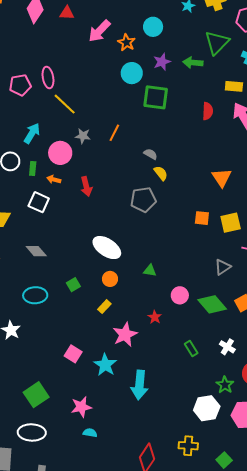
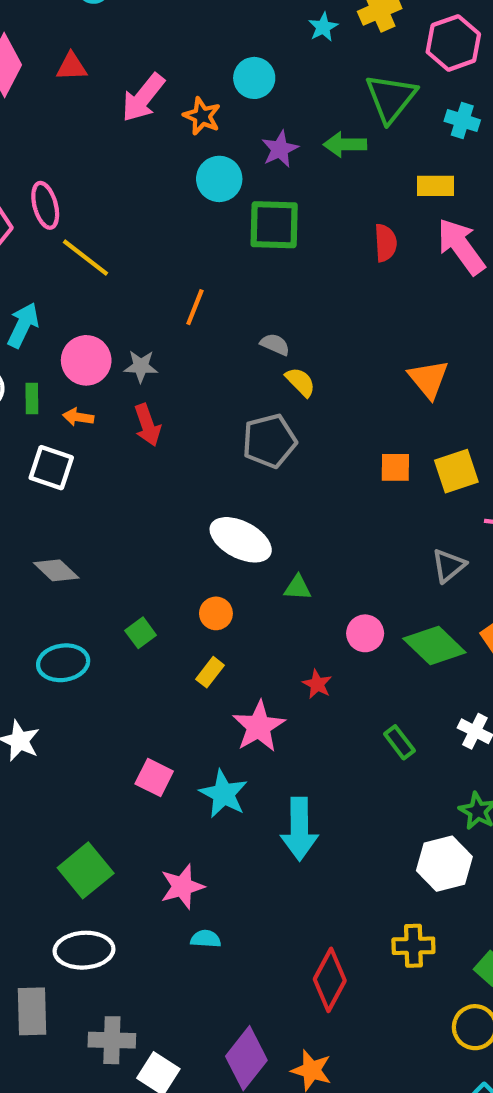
gray star: (83, 136) -> (141, 366), moved
white ellipse: (107, 248) -> (241, 540), moved

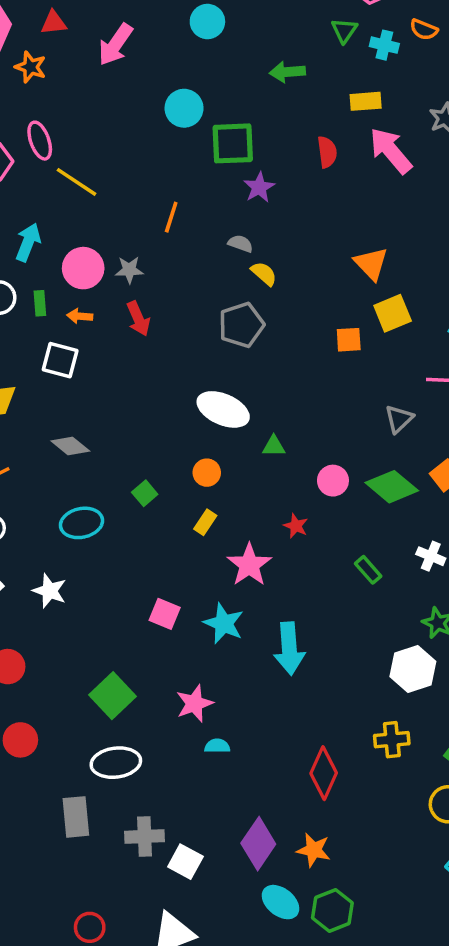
green triangle: (391, 98) -> (344, 30), moved, size x0.6
orange star: (202, 116) -> (31, 67), moved
purple star: (280, 149) -> (259, 187), moved
yellow square: (456, 471) -> (393, 313), moved

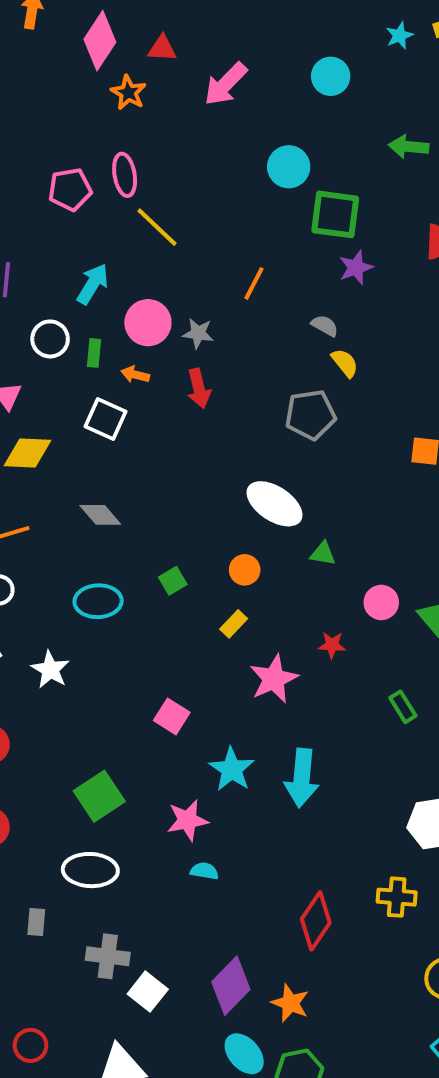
red star: (296, 526) -> (332, 645), turned -30
cyan star: (224, 623) -> (232, 769), moved
gray rectangle: (76, 817) -> (36, 922), size x0.6

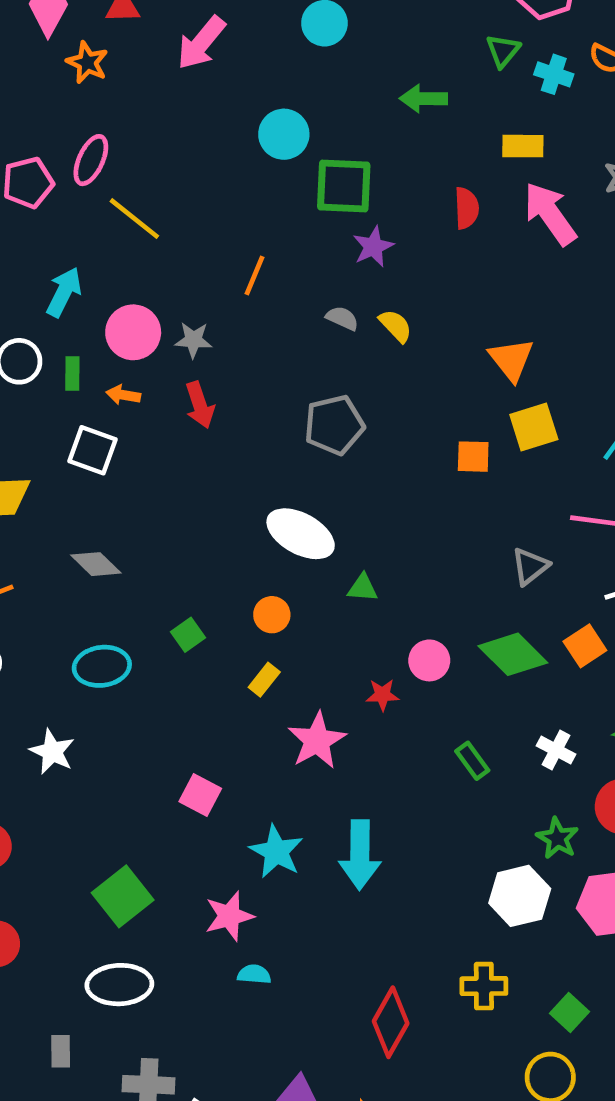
pink ellipse: (125, 175) -> (91, 160), turned 39
yellow semicircle: (345, 363) -> (396, 326), moved
pink circle: (381, 602) -> (429, 660), moved

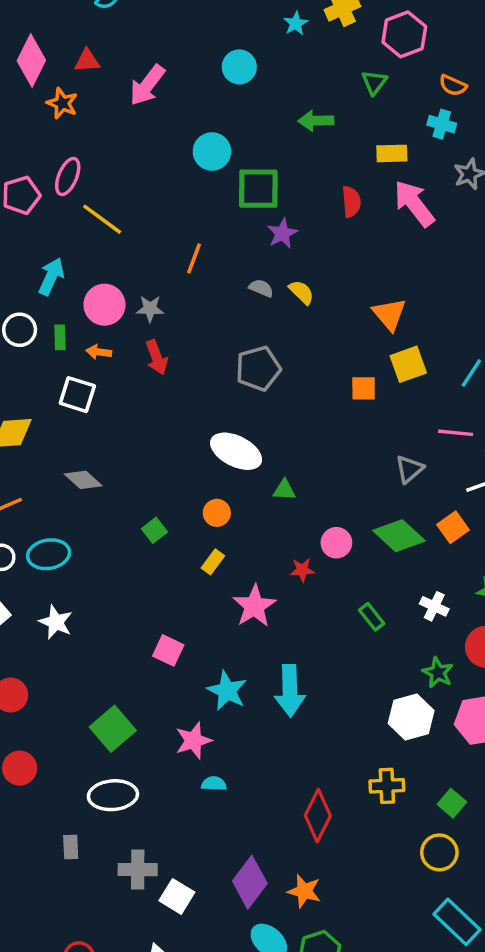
cyan cross: (554, 74) -> (442, 124), moved
cyan ellipse: (102, 666) -> (49, 554), moved

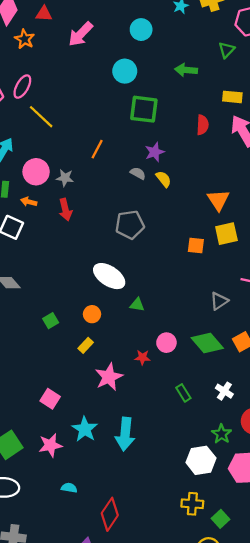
cyan circle: (212, 152) -> (125, 71), moved
purple star: (282, 233) -> (155, 152), moved
pink star: (193, 741) -> (50, 445), moved
yellow cross: (387, 786) -> (192, 504), moved
red diamond: (318, 816) -> (110, 514), moved

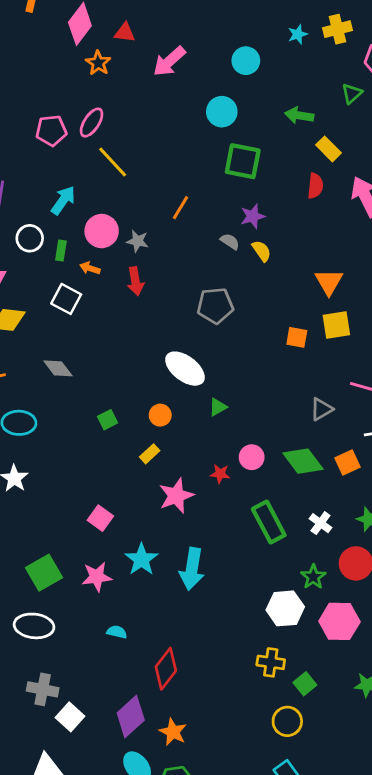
yellow rectangle: (232, 97) -> (328, 149), moved, turned 36
green triangle: (137, 305) -> (218, 407), turned -42
green rectangle: (183, 393) -> (269, 522), size x1.8

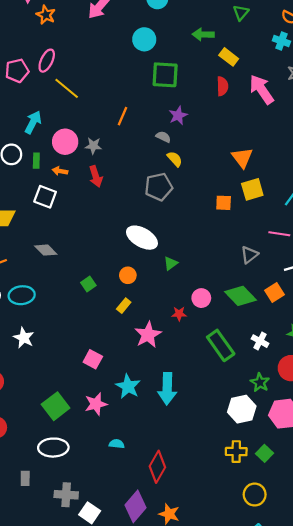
yellow semicircle: (262, 251) -> (175, 159), moved
green square: (305, 684) -> (264, 453), moved

